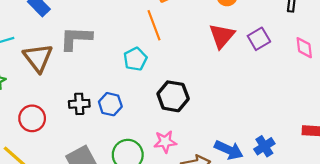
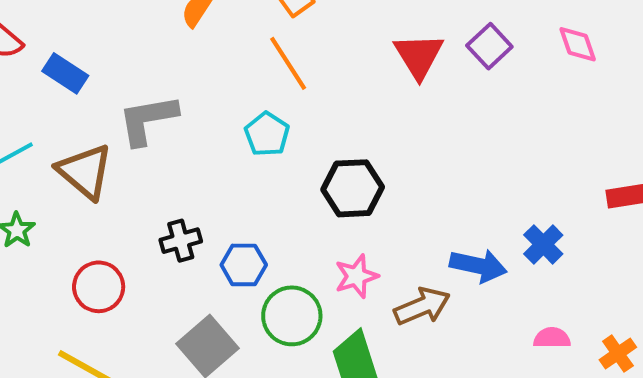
blue hexagon: (110, 104) -> (244, 265), moved

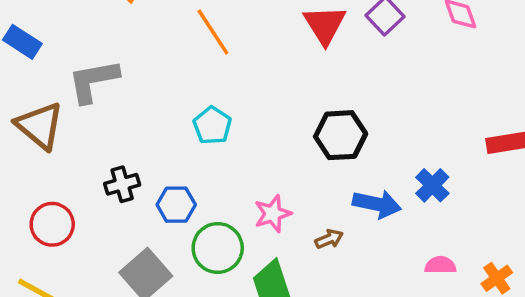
cyan pentagon: (267, 134) -> (212, 125), moved
black hexagon: (353, 188) -> (341, 135), moved
brown arrow: (422, 306) -> (329, 239), size x0.6

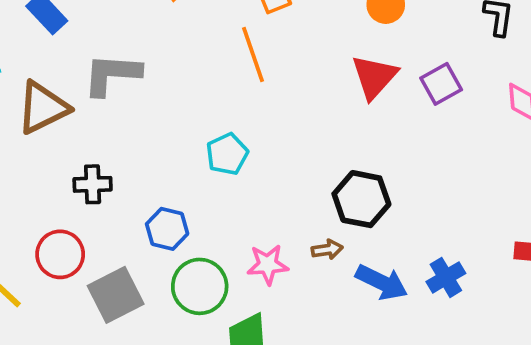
brown triangle: (40, 126) -> (43, 108), turned 40
black cross: (122, 184) -> (93, 184), moved
red circle: (52, 224) -> (60, 254), moved
brown arrow: (329, 239) -> (327, 250), moved

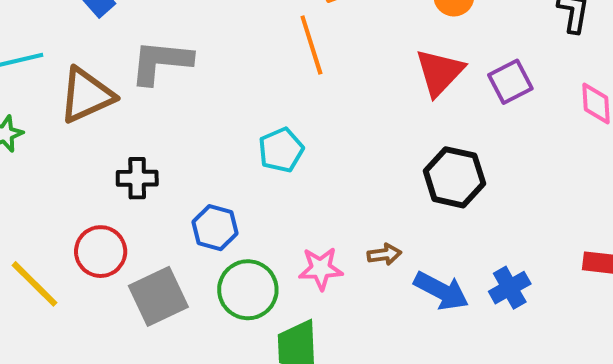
black hexagon: (361, 199) -> (454, 177), moved

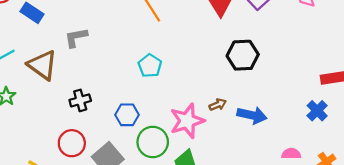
gray L-shape: (161, 62) -> (76, 37), size x0.7
brown triangle: (86, 95) -> (42, 65), turned -44
pink star: (321, 269) -> (187, 121), size x1.5
blue cross: (510, 288) -> (317, 111), moved

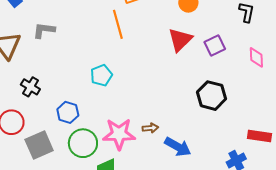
black hexagon: (243, 55) -> (211, 96), moved
black cross: (80, 100) -> (30, 87), turned 30

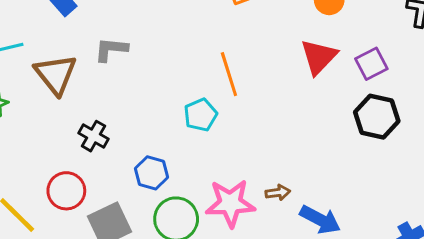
orange line: (118, 24) -> (229, 74), moved
black hexagon: (211, 96) -> (377, 117), moved

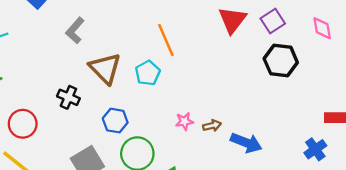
gray L-shape: (111, 49) -> (75, 31), turned -48
brown triangle: (56, 74) -> (105, 68), moved
red circle: (66, 191) -> (23, 124), moved
pink star: (230, 203) -> (184, 121), moved, size x0.5

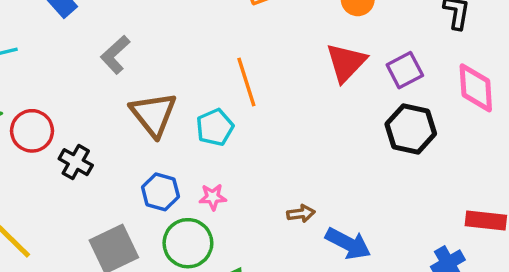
pink diamond: (322, 28) -> (476, 88), size x1.4
black cross: (68, 97) -> (76, 162), moved
pink star: (184, 121) -> (213, 197), moved
red circle: (23, 124) -> (32, 131), moved

